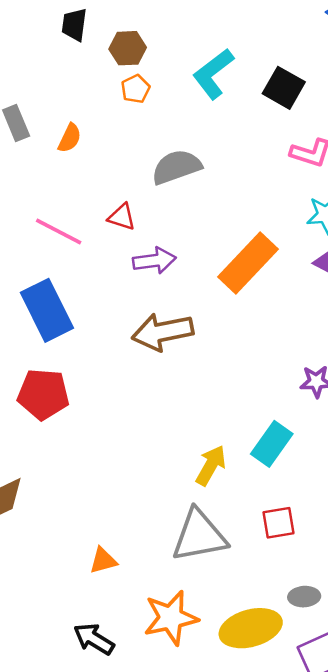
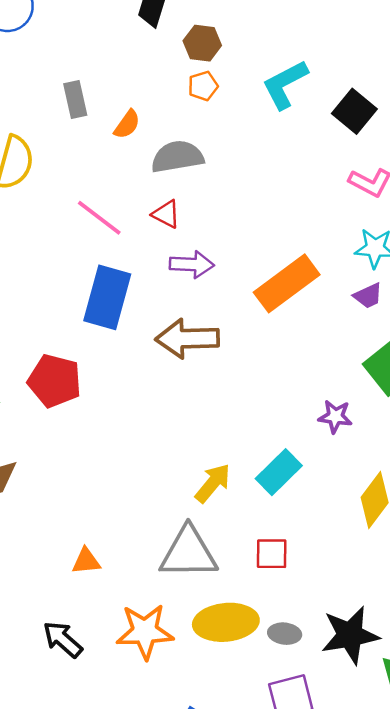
gray semicircle: (176, 167) -> (177, 157), moved
blue rectangle: (47, 310) -> (107, 297), moved, turned 32
yellow ellipse: (251, 628) -> (226, 622), moved

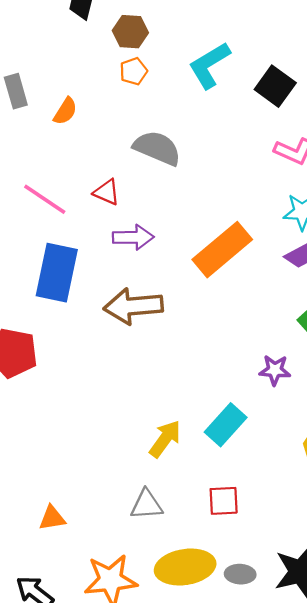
gray semicircle: (177, 157) -> (157, 148), moved, turned 36
gray triangle: (188, 553) -> (146, 505), size x0.6

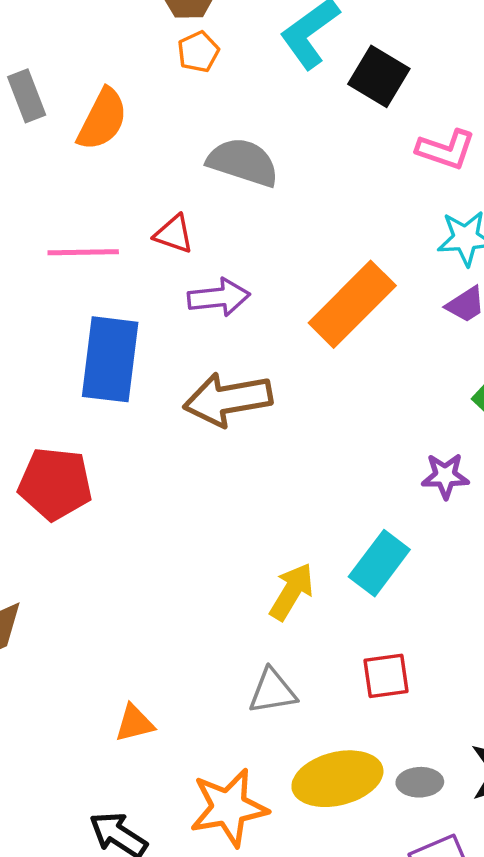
black square: (275, 86) -> (379, 76), moved
orange semicircle: (65, 111) -> (102, 119), size x1.5
pink line: (45, 199) -> (83, 252), turned -30

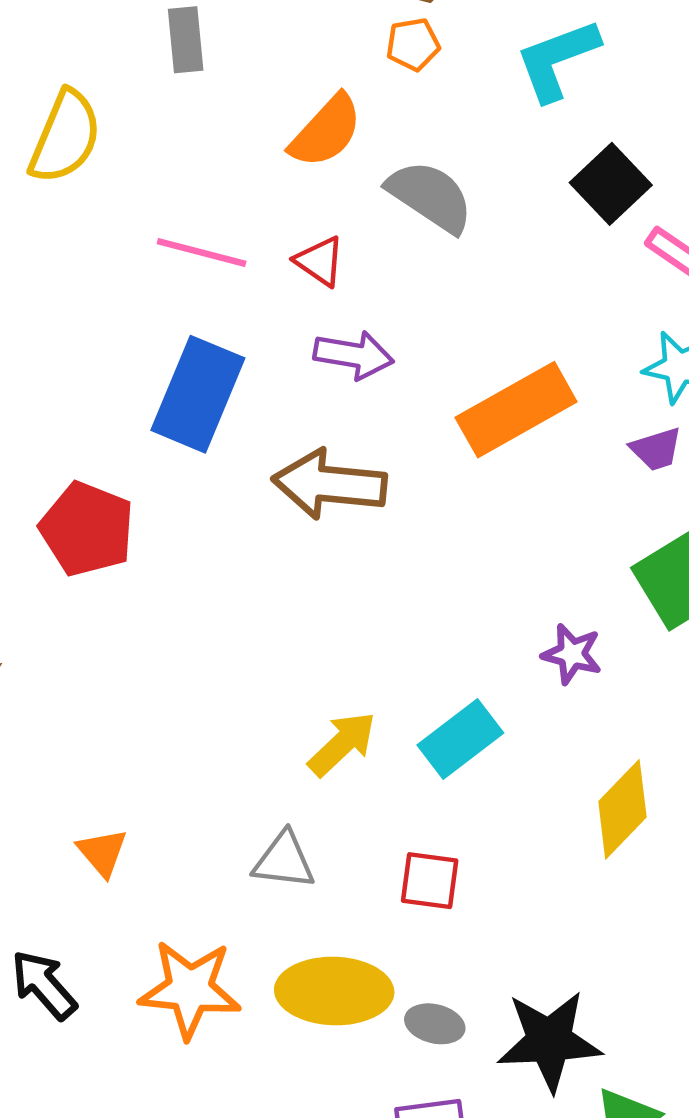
black square: (379, 76) -> (611, 184), moved
orange semicircle: (102, 119) -> (326, 131), moved
orange triangle: (134, 723) -> (102, 852), turned 48

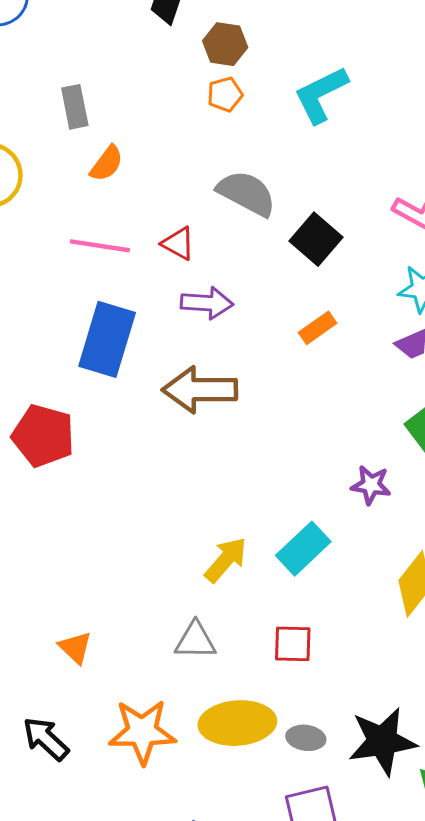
orange semicircle: (326, 131) -> (107, 164), moved, size x0.7
black square: (611, 184) -> (316, 239), moved
orange rectangle: (516, 410) -> (318, 328), size x0.5

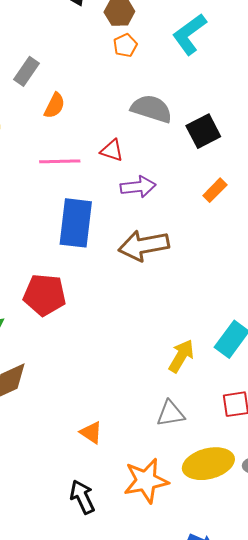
gray rectangle: (75, 107) -> (27, 71), turned 56
black square: (316, 239) -> (203, 131), turned 32
black arrow: (46, 739) -> (82, 497), turned 32

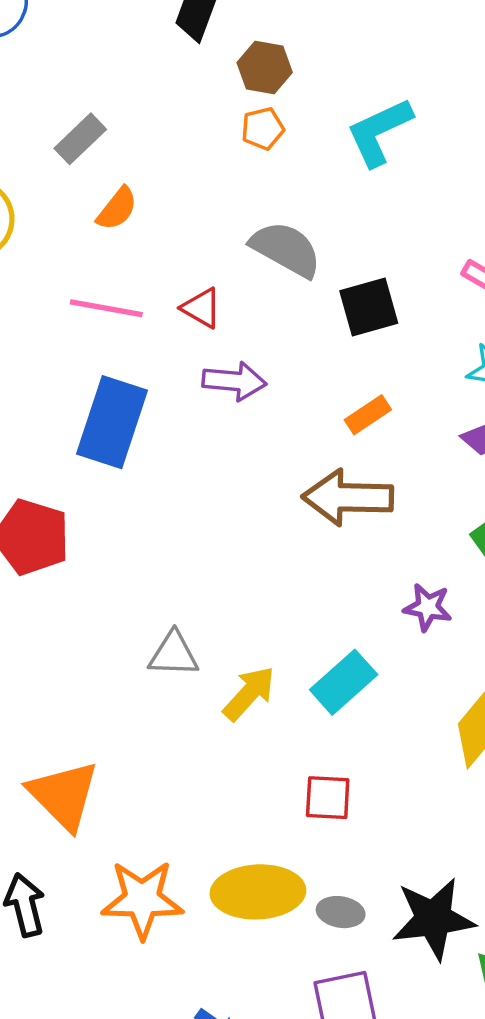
brown arrow: (144, 245) -> (348, 497), moved
gray triangle: (171, 414) -> (174, 654), moved
orange triangle: (91, 433) -> (64, 795), size x1.8

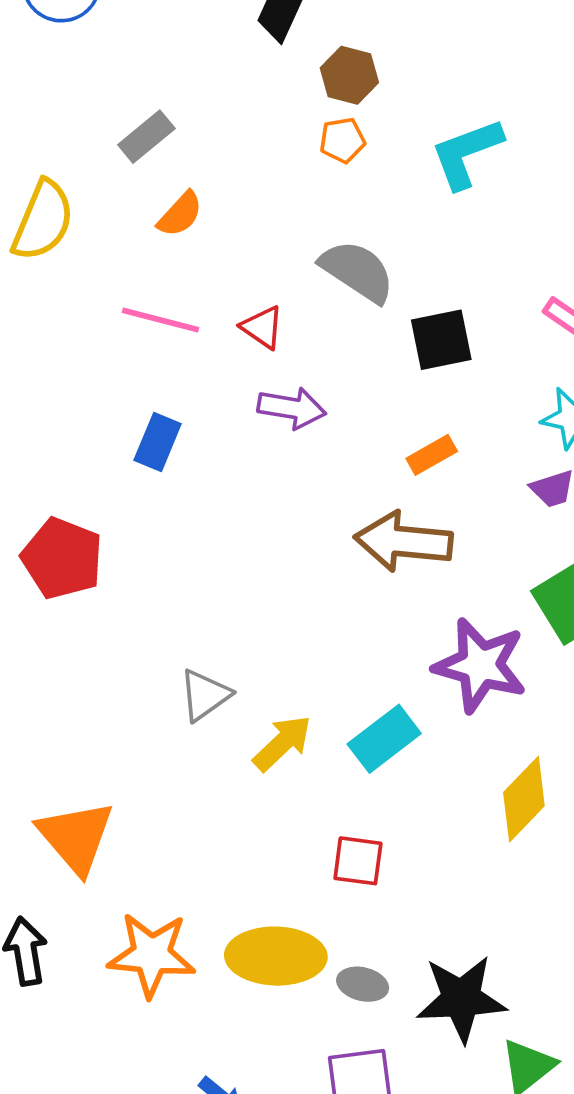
blue rectangle: (112, 422) -> (158, 442), size x0.6
purple star: (428, 607) -> (480, 665), size x1.8
gray triangle: (174, 654) -> (205, 695), turned -42

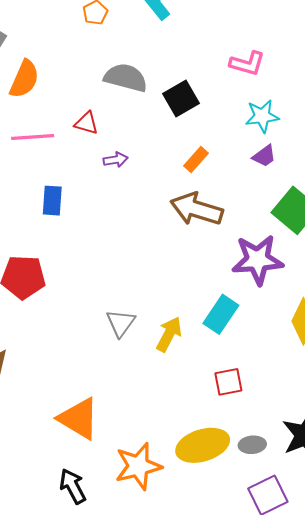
orange semicircle: (180, 214) -> (24, 79), size x1.4
purple arrow: (292, 408) -> (116, 160), size x0.7
brown arrow: (404, 542) -> (197, 209), turned 30

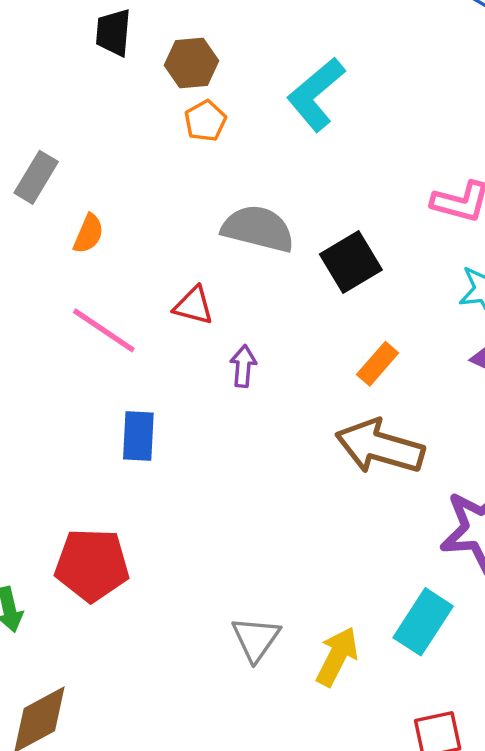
orange semicircle: (24, 79) -> (89, 234), size x0.6
pink line: (33, 137) -> (104, 330), turned 39
purple arrow: (116, 160) -> (243, 366), turned -75

